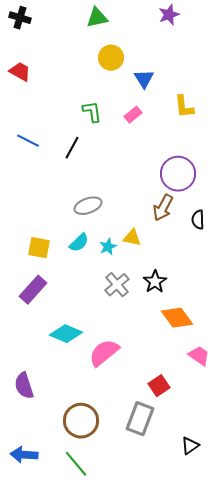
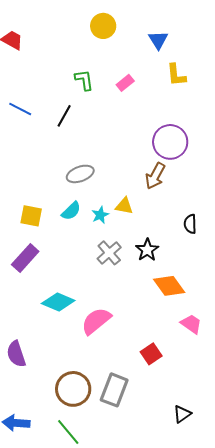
blue triangle: (144, 79) -> (158, 40), moved
black semicircle: (198, 220) -> (190, 224), moved
gray rectangle: (140, 419) -> (114, 390), moved

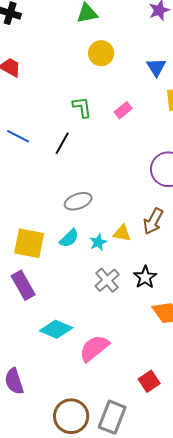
brown arrow: (155, 176) -> (153, 221), moved
yellow square: (31, 216) -> (29, 243), size x1.4
purple rectangle: (25, 258) -> (23, 285), turned -72

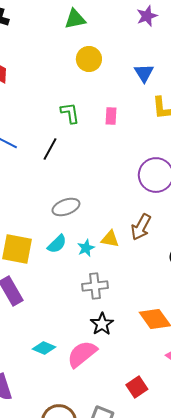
pink rectangle: (123, 110) -> (111, 116), turned -48
black star: (145, 277) -> (102, 324), moved
gray cross: (107, 280) -> (95, 286), turned 35
cyan diamond: (56, 329) -> (44, 348), moved, size x0.7

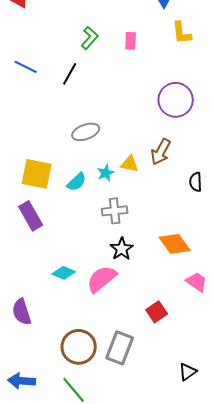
green L-shape: (70, 113) -> (90, 38), turned 50
cyan semicircle: (57, 244) -> (77, 182), moved

